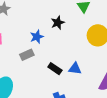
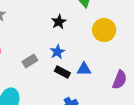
blue star: (37, 37) -> (57, 52), moved

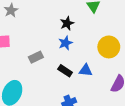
yellow circle: (104, 30) -> (109, 47), moved
blue star: (57, 52) -> (65, 43), moved

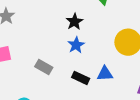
gray rectangle: (36, 57) -> (44, 67), turned 64

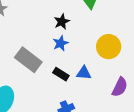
gray rectangle: (44, 67) -> (28, 60), size x1.6

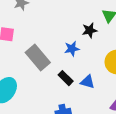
black star: (62, 22) -> (90, 30), moved

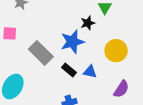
blue star: (72, 49) -> (72, 42), size x1.6

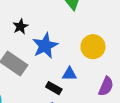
black star: (88, 23) -> (20, 26), moved
black rectangle: (69, 70) -> (54, 88), moved

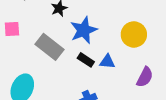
black rectangle: (54, 88) -> (86, 60), moved

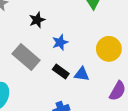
blue star: (84, 30) -> (60, 42), size x0.6

